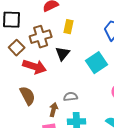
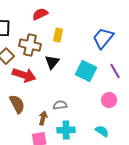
brown cross: (41, 37) -> (30, 45), turned 30
cyan square: (97, 63) -> (86, 71), turned -30

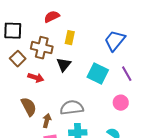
red arrow: (24, 75) -> (36, 78), size x0.7
gray semicircle: (60, 105) -> (72, 108), size x1.6
brown arrow: (43, 118) -> (47, 121), moved

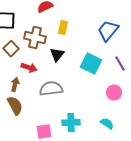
brown semicircle: (29, 107) -> (15, 106), moved
gray semicircle: (72, 108) -> (51, 89), moved
brown arrow: (47, 121) -> (15, 85), moved

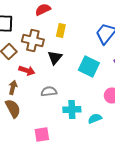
gray semicircle: (51, 89) -> (49, 92), size x0.7
cyan cross: (71, 123) -> (72, 110), moved
cyan semicircle: (107, 124) -> (95, 118), moved, turned -56

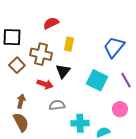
red arrow: (27, 70) -> (45, 84), moved

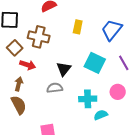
yellow rectangle: (69, 44) -> (78, 27), moved
black triangle: (63, 71) -> (64, 69), moved
red arrow: (45, 84) -> (28, 65), moved
cyan cross: (80, 123) -> (88, 99), moved

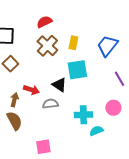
brown cross: (39, 37) -> (47, 46), moved, turned 30
cyan square: (95, 63) -> (77, 70), moved, turned -35
red arrow: (28, 65) -> (31, 90), moved
black triangle: (64, 69) -> (59, 85), turned -35

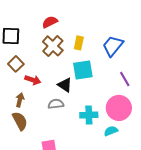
red arrow: (31, 90) -> (33, 80), moved
pink circle: (113, 108) -> (119, 108), size x1.6
cyan semicircle: (96, 131) -> (111, 131), moved

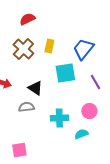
red semicircle: (50, 22) -> (27, 19), moved
cyan square: (83, 70) -> (65, 73), moved
pink circle: (119, 108) -> (89, 111), size x0.6

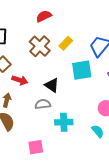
yellow rectangle: (49, 46) -> (66, 43), turned 32
cyan cross: (59, 118) -> (64, 122), moved
cyan semicircle: (81, 134) -> (98, 131), turned 72

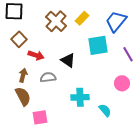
gray semicircle: (43, 104) -> (48, 77), moved
cyan semicircle: (98, 131) -> (105, 110), moved
pink square: (36, 147) -> (40, 117), moved

